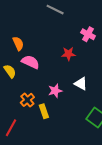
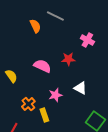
orange semicircle: (18, 43) -> (35, 26), moved
pink semicircle: (30, 62) -> (42, 66), moved

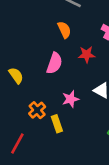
orange semicircle: (35, 26) -> (64, 30), moved
pink semicircle: (42, 66) -> (54, 63), turned 84

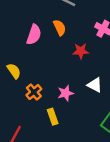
pink semicircle: (54, 63) -> (34, 35), moved
orange cross: (37, 110) -> (34, 92), moved

